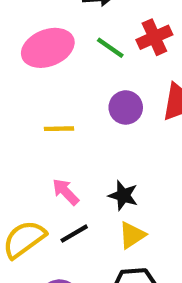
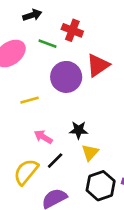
red cross: (154, 37) -> (72, 30), turned -30
purple circle: (126, 107) -> (66, 77), size x1.5

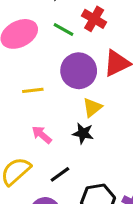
yellow triangle: (90, 152) -> (92, 107), moved
black line: (55, 161) -> (60, 174), moved

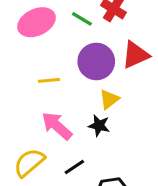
pink arrow: (42, 135) -> (57, 126), size x1.5

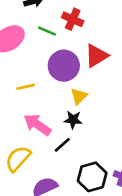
black line: (74, 167) -> (62, 145), moved

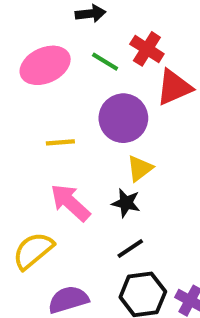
red triangle: (96, 56) -> (174, 87), moved
black line: (62, 145) -> (130, 248), moved

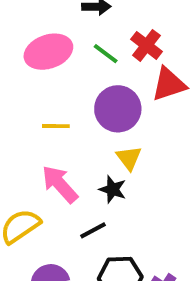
yellow triangle: (140, 168) -> (129, 158), turned -36
black line: (130, 248) -> (93, 230), moved

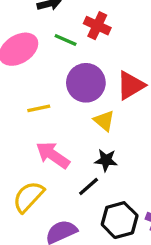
red triangle: (169, 84) -> (131, 85), moved
black star: (113, 189) -> (106, 160), moved

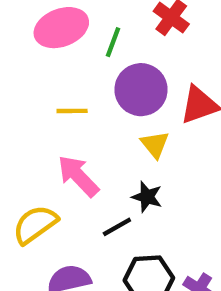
green line: (66, 40) -> (113, 42), moved, turned 75

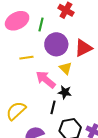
pink arrow: (78, 176) -> (46, 79), moved
black line: (117, 227) -> (53, 107), turned -40

